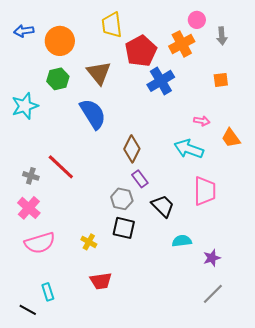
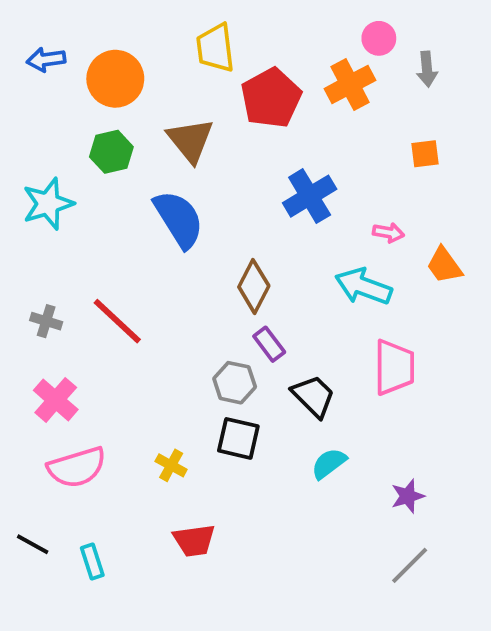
blue cross: (161, 81) -> (310, 196), moved
gray cross: (31, 176) -> (46, 321), moved
cyan semicircle: (182, 241) -> (329, 463), moved, turned -30
black line: (28, 310) -> (33, 544), moved

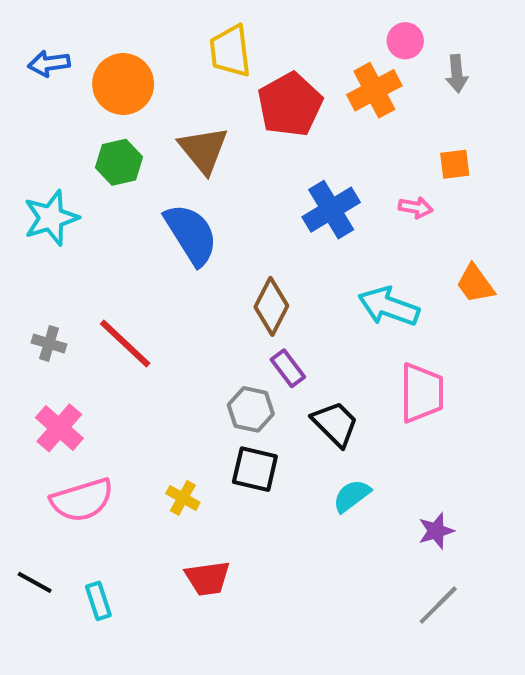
pink arrow: (388, 233) -> (416, 208), moved

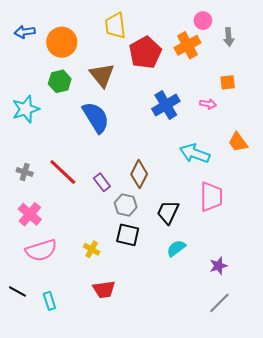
brown diamond: (271, 306) -> (139, 174), moved
purple rectangle: (288, 368) -> (102, 182), moved
black trapezoid: (335, 424) -> (168, 212), turned -110

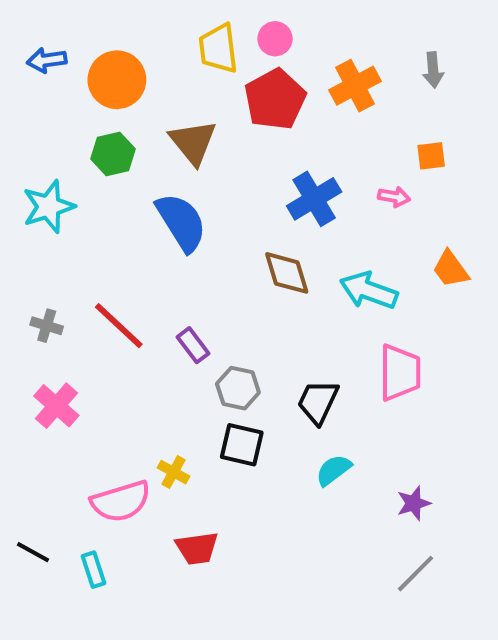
pink circle: (203, 21) -> (275, 39), moved
brown diamond: (139, 174) -> (287, 273), moved, turned -44
pink semicircle: (41, 250) -> (121, 501), moved

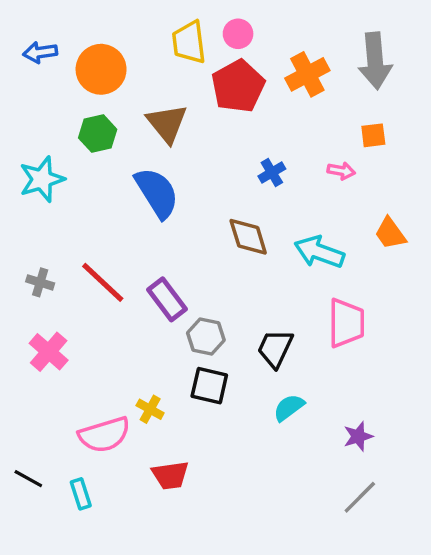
gray arrow: (433, 70) -> (375, 61), size x1.8
blue cross: (314, 199) -> (272, 172), size x0.6
purple rectangle: (193, 345) -> (167, 299), size x1.4

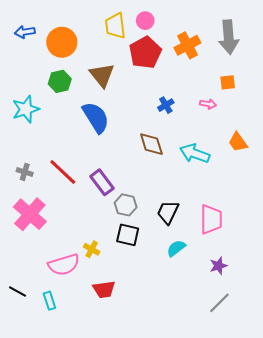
pink trapezoid: (346, 323) -> (211, 219), moved
pink cross: (49, 352) -> (30, 214), size x1.4

